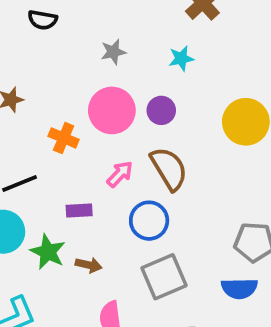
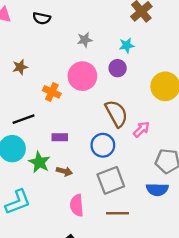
purple circle: (161, 110) -> (118, 68), moved
pink arrow: (120, 174) -> (141, 129), moved

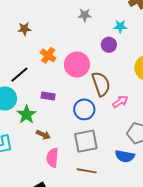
pink circle: (82, 76) -> (77, 64), moved
black line: (23, 119) -> (19, 75), turned -30
brown arrow: (64, 171) -> (43, 135), moved

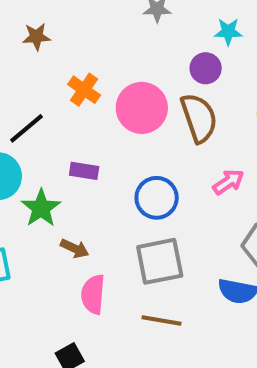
brown semicircle: (101, 84) -> (199, 118), moved

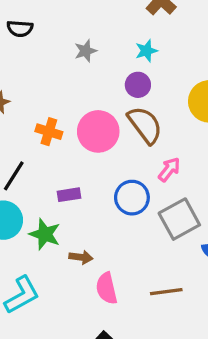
pink arrow: (228, 182) -> (169, 169), moved
gray square: (160, 261) -> (179, 219), moved

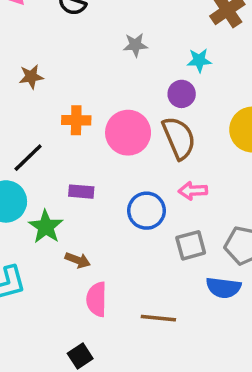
orange cross: (49, 132) -> (76, 120), turned -30
pink arrow: (169, 169) -> (193, 191), turned -145
gray square: (179, 219) -> (191, 245), size x0.7

